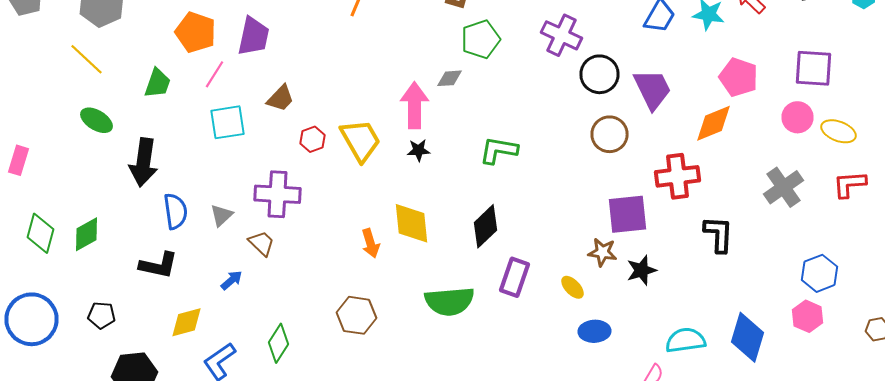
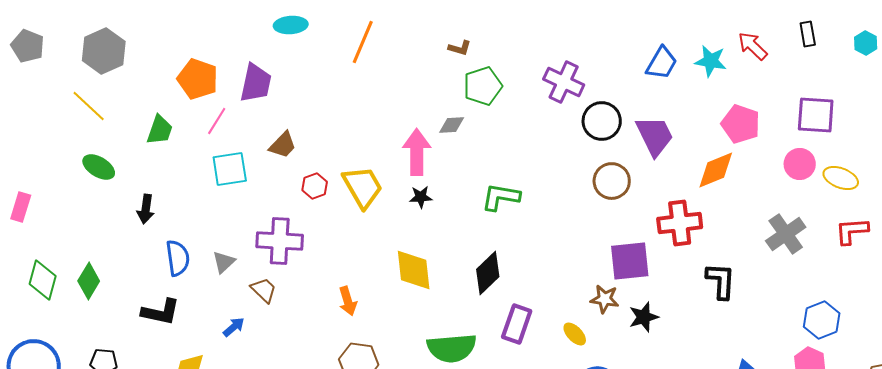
black arrow: (144, 162) -> (146, 209), size x0.6
green diamond: (86, 234) -> (89, 281), turned -30
orange arrow: (370, 243) -> (348, 301), moved

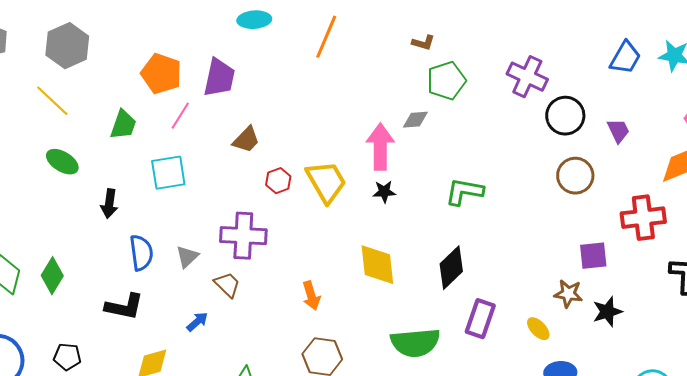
purple trapezoid: (655, 136) -> (618, 131), size x0.6
cyan square: (230, 169) -> (168, 173), moved
purple square: (630, 261) -> (593, 256), size x0.7

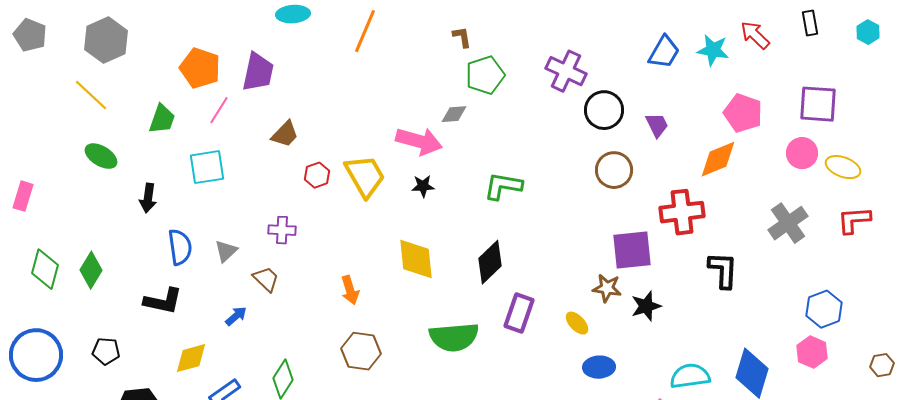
brown L-shape: (423, 43) -> (462, 37), turned -115
pink arrow: (380, 147) -> (419, 141), turned 105
purple cross: (243, 236) -> (282, 230), size x0.6
purple square: (593, 256) -> (632, 250), size x1.4

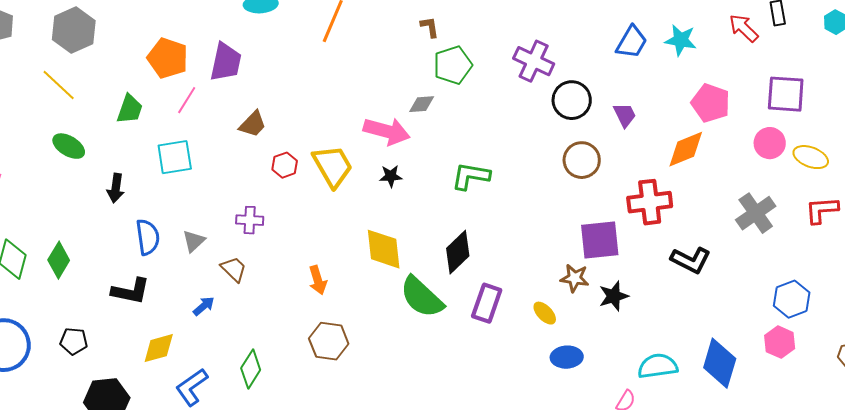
red arrow: (755, 35) -> (744, 28), moved
black L-shape: (723, 270) -> (691, 260), turned 114
green semicircle: (454, 337) -> (422, 297), moved, turned 48

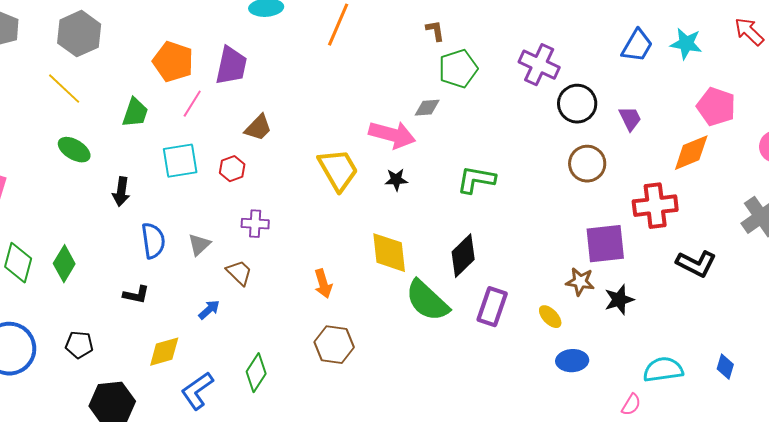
red hexagon: (285, 165) -> (232, 169), moved
black L-shape: (131, 291) -> (136, 295), size x0.7
blue diamond: (720, 363) -> (725, 367), size x0.5

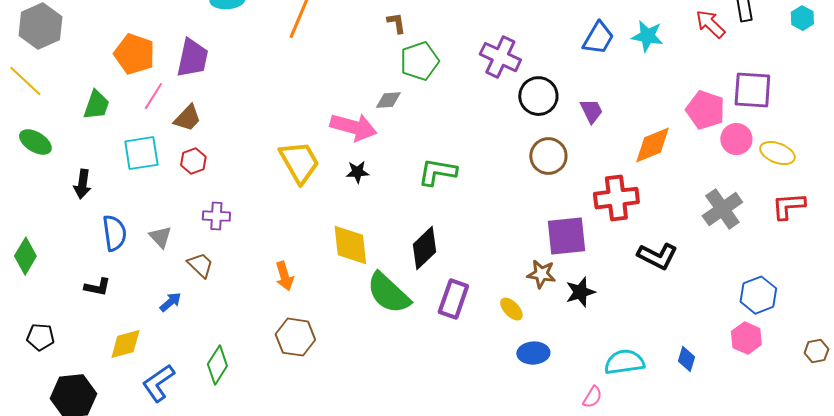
pink pentagon: (716, 107) -> (705, 110), moved
brown trapezoid: (258, 128) -> (187, 118), moved
gray triangle: (199, 245) -> (160, 237), turned -30

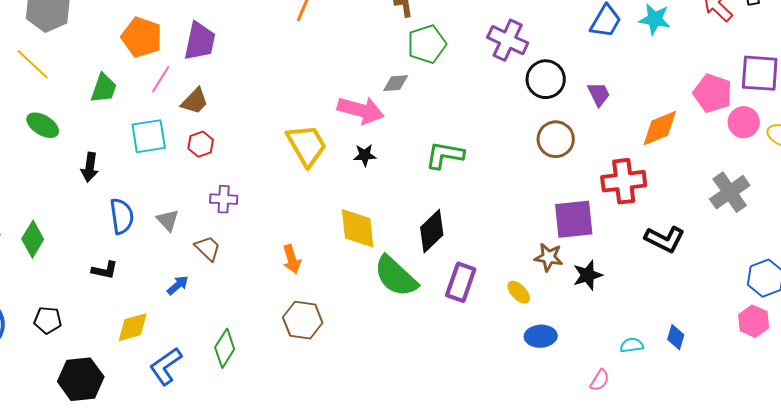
blue diamond: (686, 359) -> (676, 337), moved
cyan semicircle: (624, 362) -> (632, 345), size x0.6

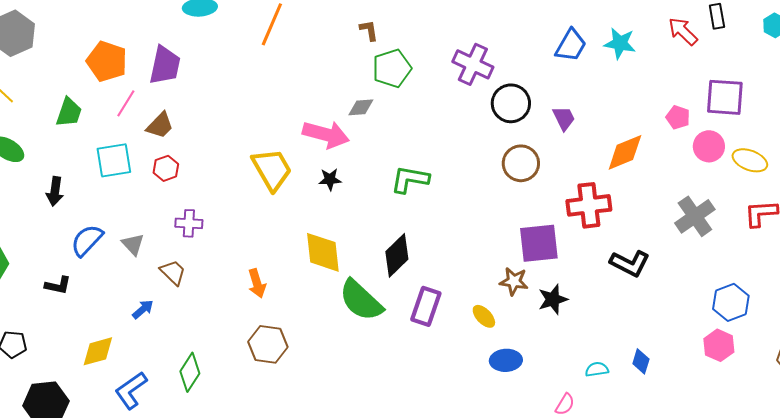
pink pentagon: (713, 93) -> (678, 117), size x0.6
blue semicircle: (122, 216) -> (87, 240), turned -129
black L-shape: (105, 270) -> (58, 285), moved

